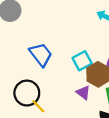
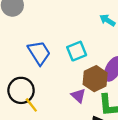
cyan square: (82, 61) -> (77, 51), moved

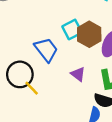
blue trapezoid: (39, 53) -> (46, 50), moved
brown hexagon: (95, 79) -> (89, 34), moved

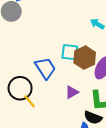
cyan square: (72, 30) -> (70, 52), turned 30
purple triangle: (78, 74) -> (72, 92), turned 48

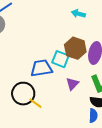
cyan square: (70, 52) -> (60, 59), moved, turned 30
blue trapezoid: (45, 68) -> (41, 68), turned -50

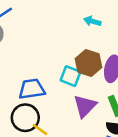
blue trapezoid: (41, 68) -> (32, 89), moved
purple triangle: (72, 84) -> (85, 106), size x1.5

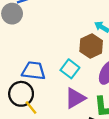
brown hexagon: (89, 63) -> (91, 46), moved

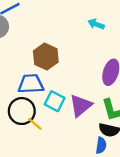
brown hexagon: (91, 46) -> (46, 57), moved
cyan square: (70, 69) -> (55, 101), moved

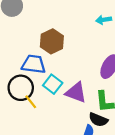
cyan arrow: (96, 24) -> (104, 20), turned -40
purple triangle: (81, 106) -> (76, 92), turned 50

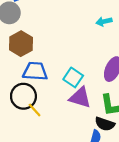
brown hexagon: (52, 41) -> (21, 44), moved
cyan square: (53, 84) -> (73, 77), moved

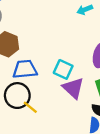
purple triangle: (80, 98) -> (73, 88), turned 35

